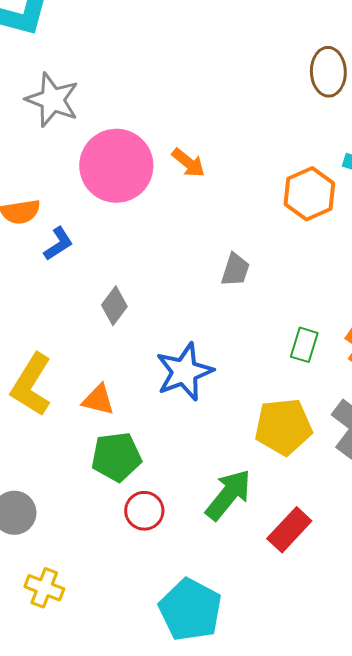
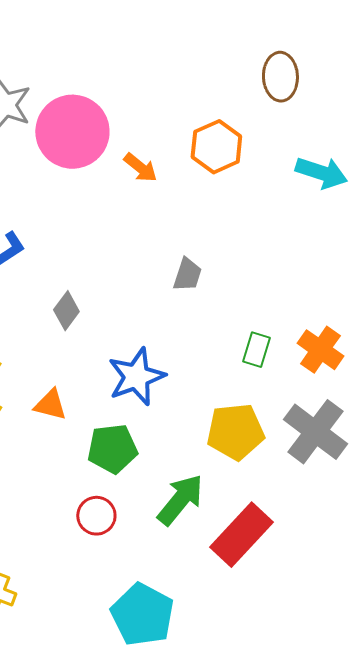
pink circle: (116, 166) -> (72, 132), moved
orange hexagon: (309, 194) -> (216, 147), moved
green pentagon: (116, 457) -> (112, 449), moved
red rectangle: (289, 530) -> (241, 535), size x1.4

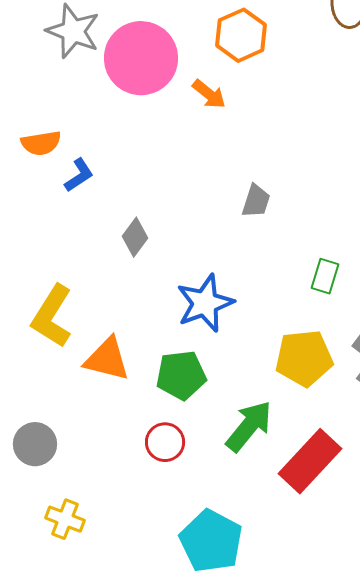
orange hexagon: (216, 147) -> (241, 35), moved
orange triangle: (50, 405) -> (107, 359), moved, size x1.4

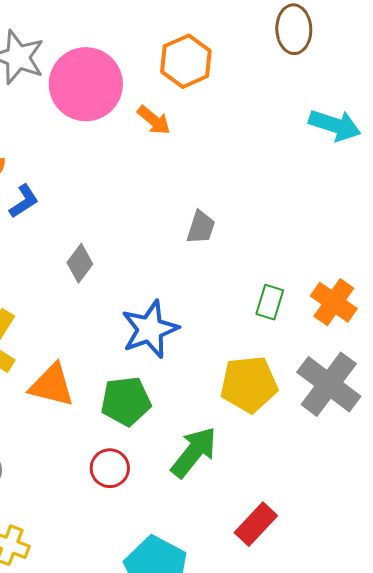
red rectangle: (310, 461) -> (256, 524), moved, size x0.7

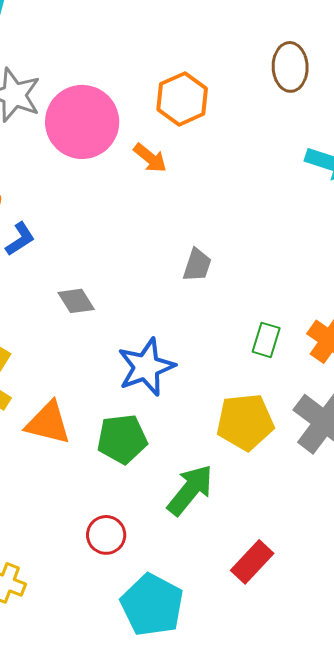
gray diamond: (80, 263) -> (76, 301), turned -69
red circle: (110, 468) -> (106, 535), moved

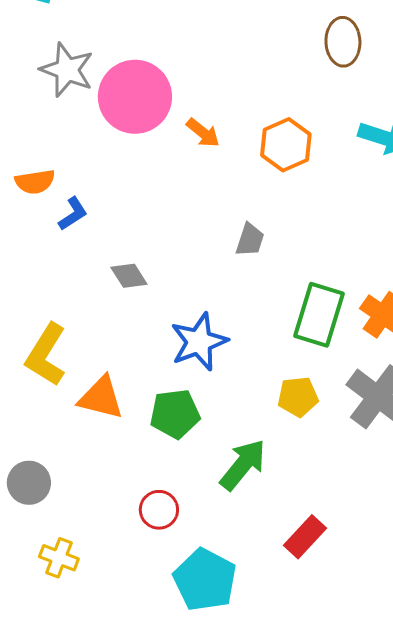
orange hexagon: (182, 99) -> (286, 145), moved
green rectangle: (266, 340) -> (319, 315), size x1.8
yellow pentagon: (245, 422) -> (298, 397), size x0.7

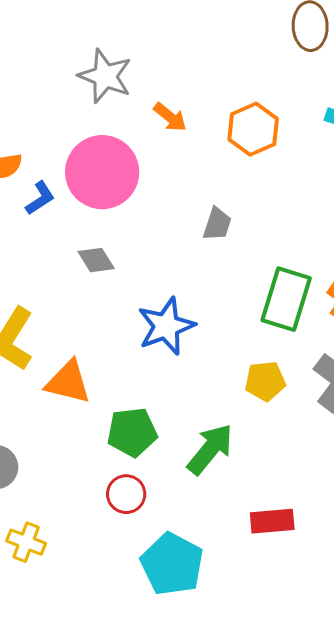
gray star: (67, 70) -> (105, 76), moved
pink circle: (135, 97) -> (102, 172), moved
green pentagon: (175, 414) -> (132, 432), moved
red rectangle: (305, 537) -> (272, 521), turned 42

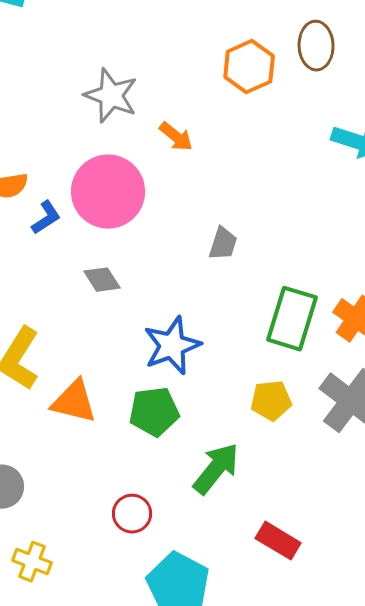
orange hexagon: (253, 129) -> (249, 67), moved
green pentagon: (132, 432) -> (154, 412), moved
red rectangle: (272, 521) -> (278, 541), turned 36

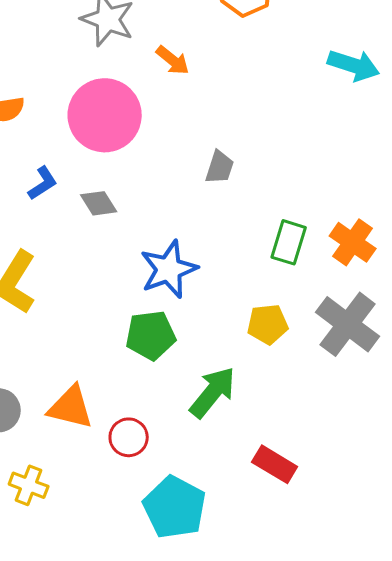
blue L-shape: (46, 218) -> (43, 183), moved
green rectangle: (292, 319) -> (289, 242), size x0.7
orange triangle: (74, 402) -> (71, 407), moved

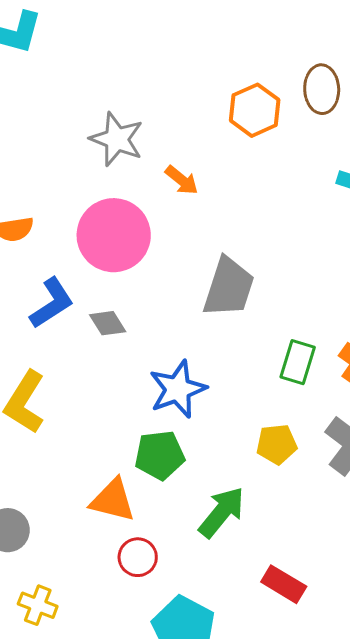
gray trapezoid: (220, 167) -> (229, 287), size x1.8
blue L-shape: (43, 183) -> (52, 303), size x1.5
orange triangle: (71, 407) -> (113, 500), moved

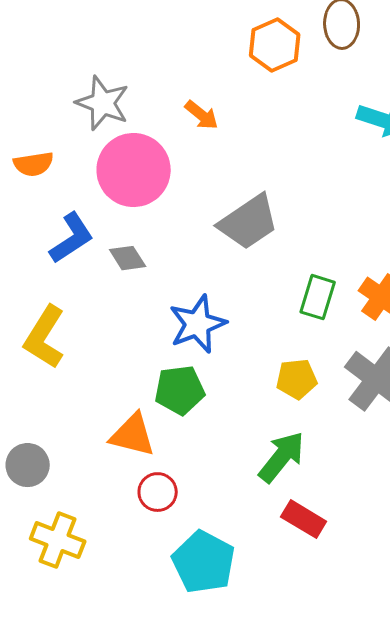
gray star: (117, 139) -> (103, 103), moved
gray trapezoid: (229, 287) -> (249, 222), turned 38
green arrow: (222, 512) -> (282, 457), moved
yellow cross: (38, 605) -> (58, 540), size x1.4

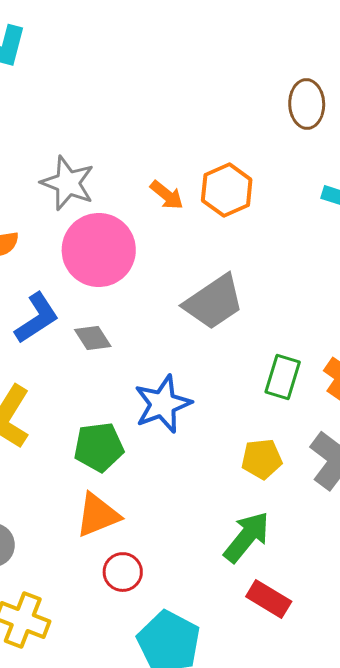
orange hexagon: (275, 45) -> (227, 190), moved
green pentagon: (180, 390) -> (99, 447), moved
orange triangle: (133, 435) -> (98, 515), turned -36

